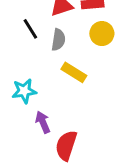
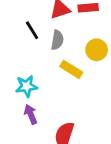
yellow circle: (102, 34) -> (97, 50), moved
purple arrow: (43, 122) -> (31, 114), moved

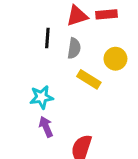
black line: (32, 30) -> (47, 38), turned 36

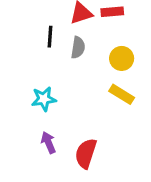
yellow rectangle: (89, 79) -> (122, 94), moved
purple arrow: (46, 127) -> (48, 143), moved

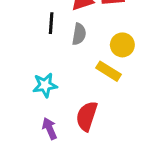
yellow rectangle: (122, 94) -> (108, 71), moved
red semicircle: (86, 153) -> (87, 116), moved

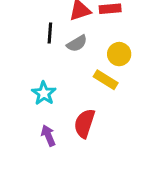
gray semicircle: (79, 34) -> (77, 43), turned 50
cyan star: (45, 85) -> (44, 93), turned -30

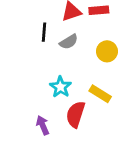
yellow rectangle: (106, 80) -> (100, 94), moved
cyan star: (44, 93) -> (60, 87), moved

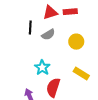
yellow rectangle: (100, 94) -> (81, 74), moved

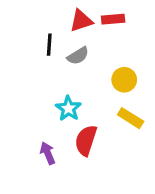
yellow circle: (76, 42) -> (124, 80), moved

